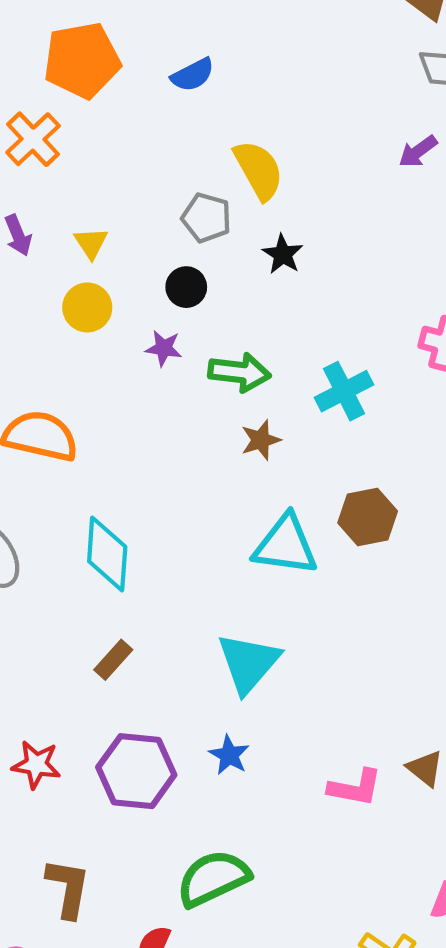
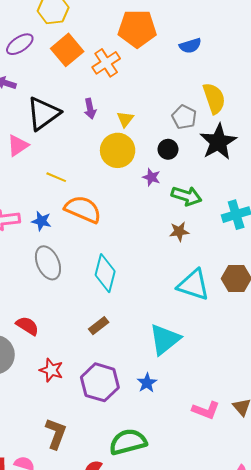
black star: (283, 254) -> (218, 142), size x1.8
yellow circle: (87, 307) -> (118, 150), size x1.4
brown star: (261, 440) -> (179, 232), moved

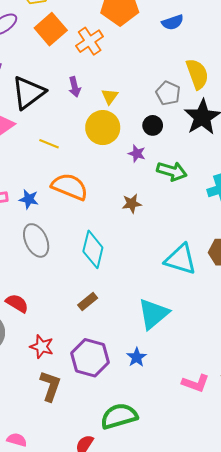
yellow line: (56, 177) -> (49, 144), moved
brown star: (179, 232) -> (132, 204), moved
brown L-shape: (56, 434) -> (50, 386), moved

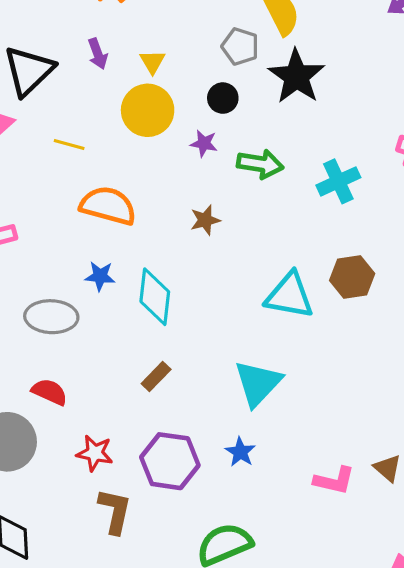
blue star: (29, 199) -> (100, 276), moved
gray ellipse: (36, 240) -> (51, 317), moved, turned -56

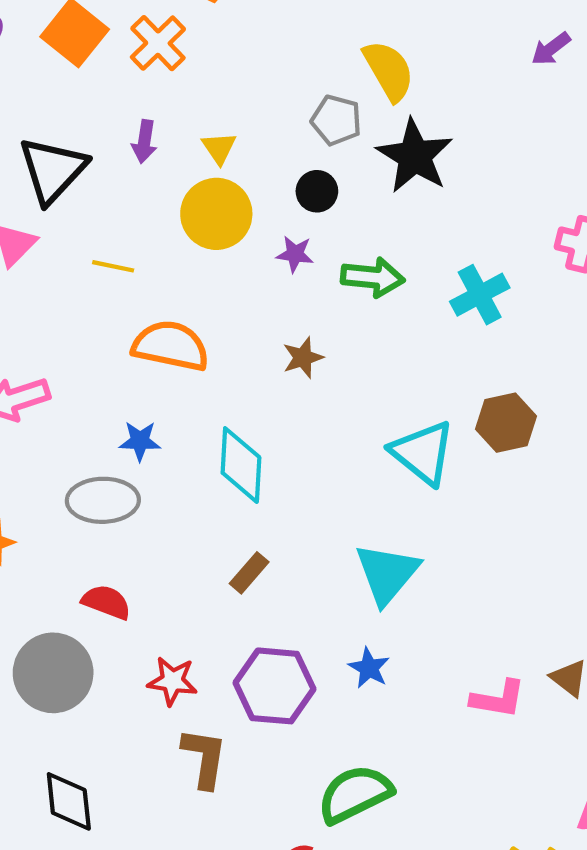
purple arrow: (98, 54) -> (144, 141), turned 32
blue star: (100, 276) -> (140, 441), moved
cyan triangle: (289, 296) -> (423, 453), turned 32

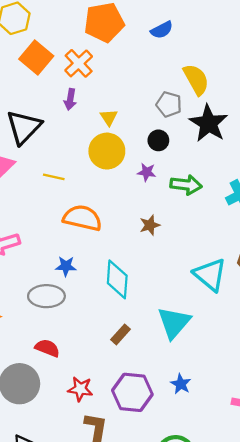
purple arrow: (144, 141) -> (70, 99), moved
cyan triangle: (387, 574) -> (174, 323), moved

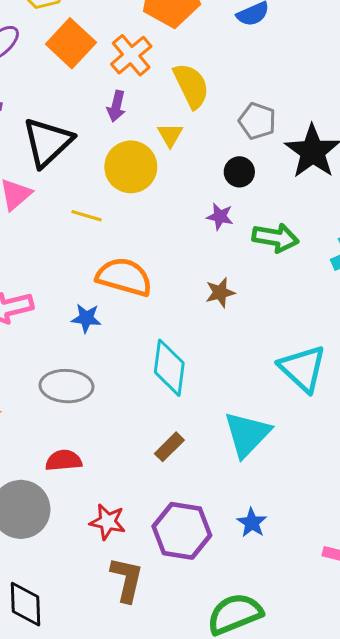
yellow semicircle: (196, 79) -> (191, 86), moved
yellow circle: (107, 151) -> (131, 167), moved
blue star: (66, 266) -> (86, 318), moved
red semicircle: (47, 348) -> (64, 460), turned -30

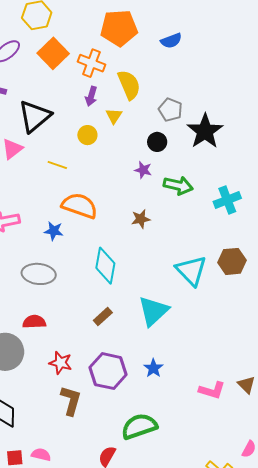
orange cross: (131, 55) -> (91, 63), turned -32
purple arrow: (116, 106) -> (91, 96), moved
yellow circle: (131, 167) -> (87, 135), size x0.6

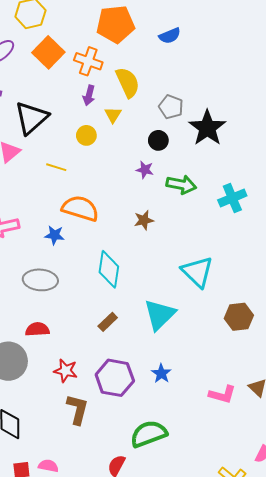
brown hexagon: (232, 261) -> (239, 317), moved

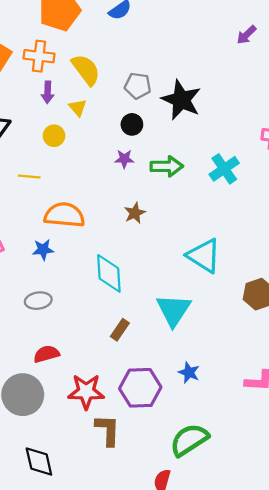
gray ellipse: (40, 280) -> (38, 301), size x0.7
red star: (66, 371) -> (86, 392), size x1.4

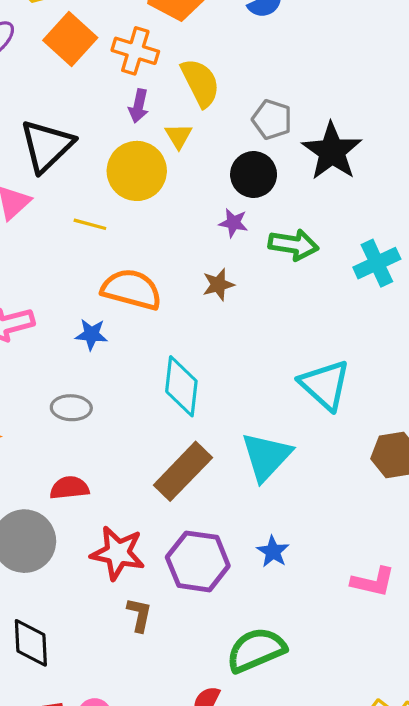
black circle: (132, 124) -> (254, 175), size x1.4
yellow circle: (54, 136) -> (137, 171), size x1.8
brown star: (135, 213) -> (218, 285), moved
brown rectangle: (120, 330) -> (183, 471), size x1.8
brown L-shape: (108, 430) -> (139, 615), size x0.7

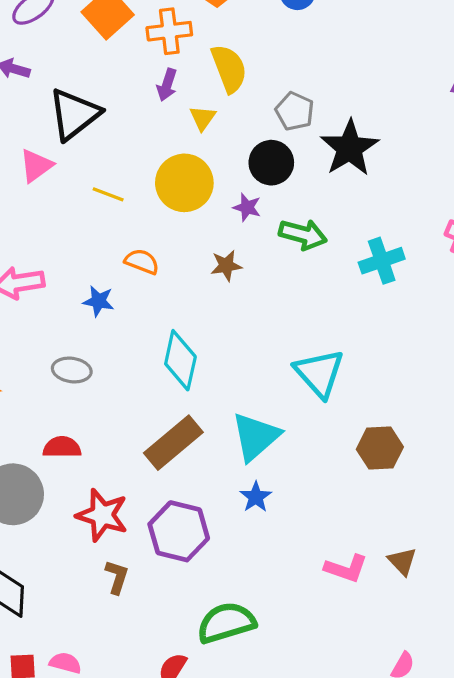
orange cross: (135, 51) -> (169, 31), turned -30
yellow circle: (137, 171) -> (184, 183), moved
orange semicircle: (132, 289) -> (142, 262), size x0.6
blue star: (273, 552) -> (256, 497), moved

